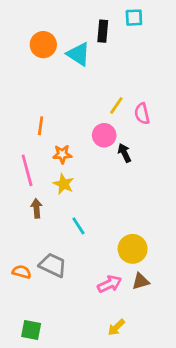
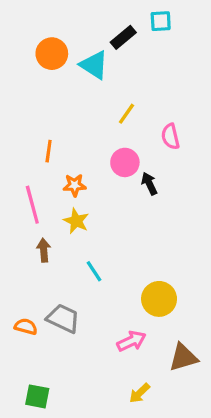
black rectangle: (103, 31) -> (123, 37), turned 45
yellow line: (116, 105) -> (127, 114), moved
brown triangle: (141, 281) -> (183, 357), moved, size x1.4

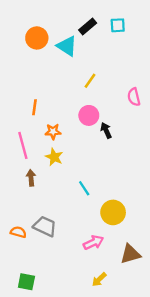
cyan square: (161, 21) -> (118, 25), moved
pink semicircle: (170, 136) -> (134, 97), moved
cyan line: (94, 271) -> (84, 188), moved

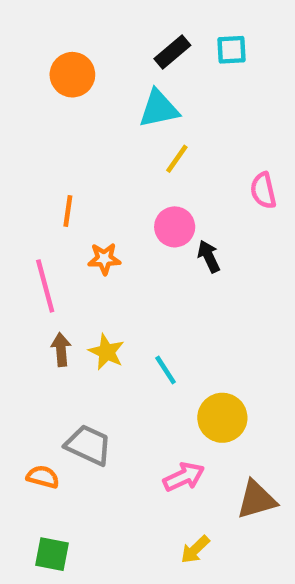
cyan triangle: (67, 46) -> (159, 109), moved, turned -45
yellow star: (54, 157) -> (106, 352), moved
orange semicircle: (18, 232) -> (43, 477), moved

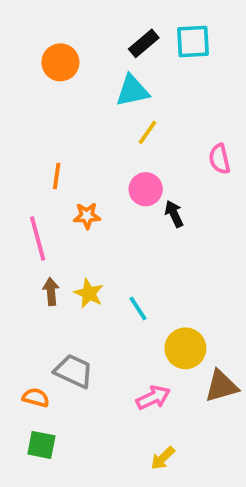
cyan square: (231, 50) -> (193, 42), size x1.4
brown triangle: (256, 500) -> (221, 386), moved
green square: (52, 554) -> (41, 445), moved

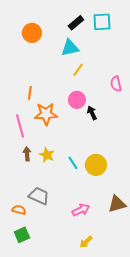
orange star: (87, 216) -> (46, 114), size x1.6
yellow circle: (185, 348) -> (96, 165), moved
green square: (41, 445) -> (22, 235), turned -35

